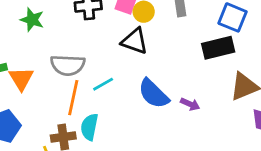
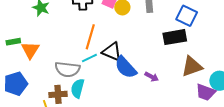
black triangle: (135, 41) -> (112, 52), moved
gray semicircle: (68, 65) -> (67, 69), moved
orange line: (73, 98) -> (90, 37), moved

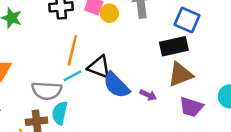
brown triangle: (192, 66) -> (180, 74), moved
purple trapezoid: (206, 92) -> (191, 107), moved

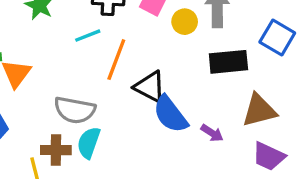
yellow circle: (109, 13) -> (185, 22), moved
black rectangle: (174, 46) -> (228, 62), moved
cyan line: (72, 76) -> (88, 36), moved

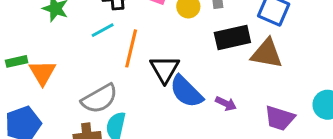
black triangle: (150, 87) -> (165, 69), turned 40
gray semicircle: (75, 110) -> (99, 99), turned -33
brown triangle: (259, 110) -> (267, 53), moved, turned 32

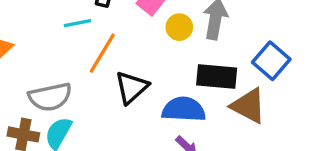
blue semicircle: (186, 92) -> (184, 109), moved, turned 120

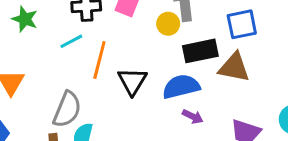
yellow circle: (179, 27) -> (168, 24), moved
blue square: (271, 61) -> (242, 24), turned -36
gray semicircle: (50, 97) -> (67, 109), turned -39

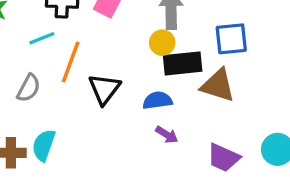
yellow circle: (168, 24) -> (162, 43), moved
blue semicircle: (181, 87) -> (157, 100), size x0.7
gray semicircle: (67, 109) -> (29, 88), moved, size x0.7

